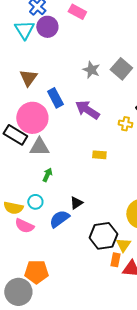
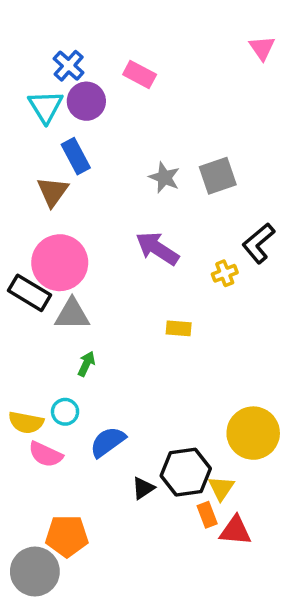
gray square: (121, 69) -> (218, 176), turned 30
blue rectangle: (55, 98) -> (76, 156), moved
yellow cross: (125, 124) -> (225, 273), turned -32
black triangle: (76, 203) -> (143, 488), moved
orange rectangle: (115, 260) -> (207, 515), turned -32

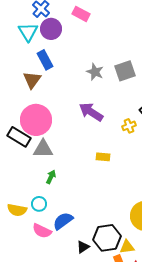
pink semicircle: (46, 454) -> (42, 231), moved
yellow triangle: (221, 488) -> (127, 247), turned 49

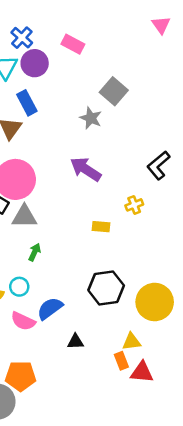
gray square: (125, 71) -> (114, 91), moved, turned -30
yellow cross: (129, 126) -> (134, 205), moved
black hexagon: (107, 238) -> (106, 288), moved
black triangle: (83, 247) -> (75, 342), turned 32

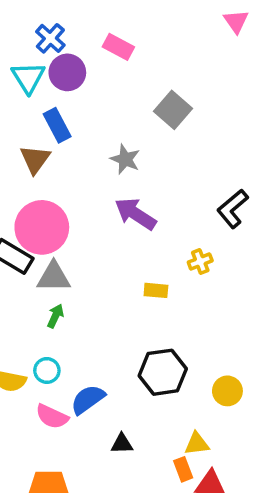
gray star: (91, 118) -> (125, 159), moved
green arrow: (35, 252) -> (55, 316), moved
yellow circle: (155, 302) -> (227, 391), size x0.6

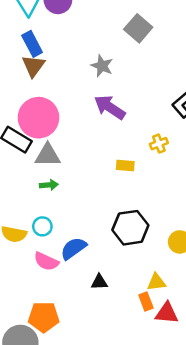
blue rectangle: (57, 125) -> (32, 44), moved
green arrow: (55, 316) -> (49, 185), turned 60

